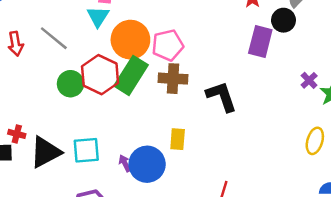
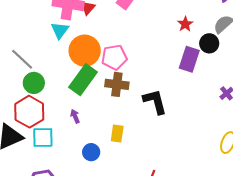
gray line: (54, 38) -> (22, 59), moved
red hexagon: (100, 75) -> (29, 112), moved
purple arrow: (125, 163) -> (75, 116), moved
blue circle: (147, 164) -> (91, 152), size x0.6

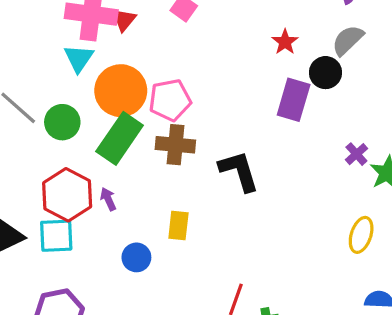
green circle: (34, 83) -> (62, 122), moved
red hexagon: (29, 112) -> (67, 195), moved

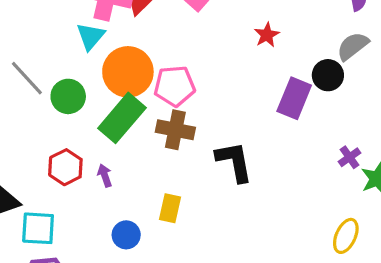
red star: (285, 42) -> (267, 35), moved
red hexagon: (67, 195) -> (65, 167), size x0.7
cyan square: (56, 236) -> (38, 228), moved

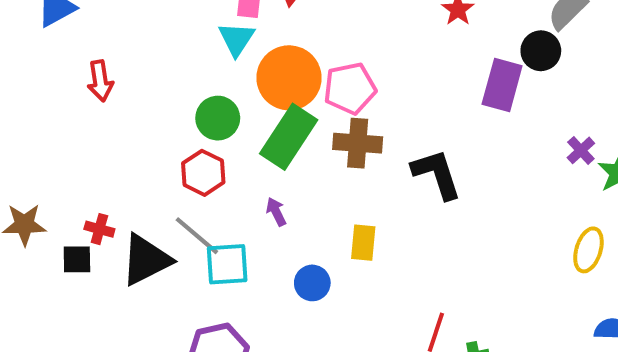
gray line: (27, 78) -> (197, 236), moved
red hexagon: (65, 167) -> (203, 173), moved
cyan square: (38, 228) -> (227, 264), moved

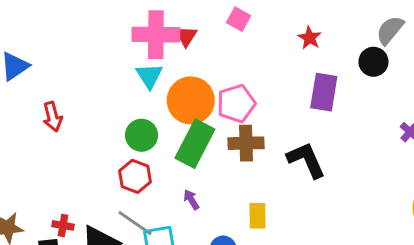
purple rectangle: (502, 85) -> (324, 92), moved

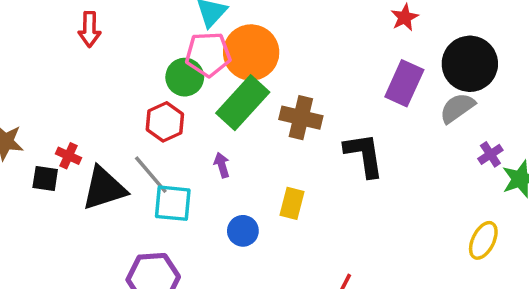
gray semicircle: (390, 30) -> (457, 108), moved
black circle: (373, 62) -> (470, 64), size x1.6
pink pentagon: (236, 104) -> (208, 54), moved

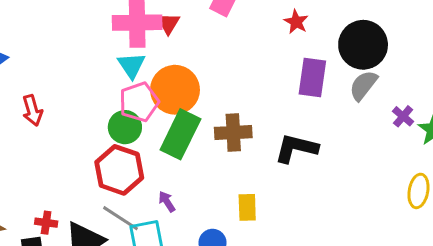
red hexagon: (165, 122) -> (119, 170), size x1.4
black L-shape: (364, 155) -> (296, 148), turned -51
purple arrow: (222, 165) -> (167, 202), moved

